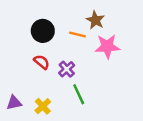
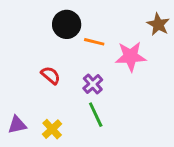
brown star: (95, 20) -> (158, 24), moved
black circle: (43, 31) -> (67, 24), moved
purple cross: (67, 69) -> (93, 84), moved

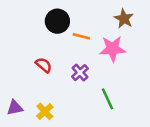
brown star: (158, 24) -> (124, 19), moved
green line: (96, 115) -> (108, 99), moved

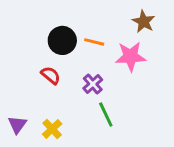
black circle: (57, 21) -> (62, 40), moved
green line: (108, 99) -> (106, 114), moved
purple triangle: (15, 108) -> (17, 125), turned -42

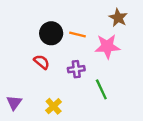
purple cross: (93, 84) -> (76, 69), turned 35
green line: (106, 114) -> (101, 89), moved
yellow cross: (52, 129) -> (54, 106), moved

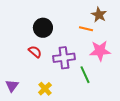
orange line: (77, 34) -> (86, 29), moved
pink star: (107, 46) -> (100, 51), moved
purple cross: (76, 69) -> (64, 58), size x1.5

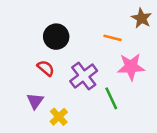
brown star: (99, 15) -> (141, 18), moved
purple cross: (64, 58) -> (84, 76), turned -30
purple triangle: (12, 86) -> (35, 101), moved

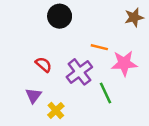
brown star: (141, 18) -> (134, 17), turned 30
black circle: (56, 37) -> (60, 16), moved
orange line: (113, 38) -> (99, 47), moved

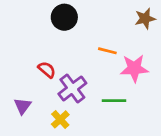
purple cross: (79, 72) -> (72, 88), moved
green line: (105, 93) -> (114, 101), turned -65
purple triangle: (34, 96) -> (23, 106), moved

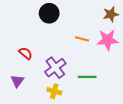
pink star: (134, 68) -> (108, 40), moved
red semicircle: (47, 70) -> (26, 53), moved
yellow cross: (60, 119) -> (54, 91), moved, turned -32

